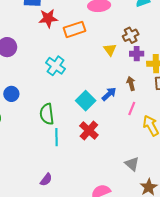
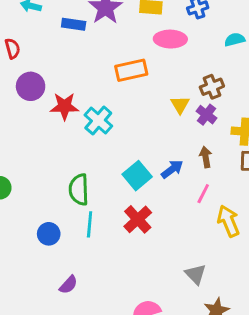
red star: (48, 18) -> (64, 106), moved
purple cross: (137, 54) -> (206, 115), moved, turned 32
blue circle: (11, 94) -> (49, 234), moved

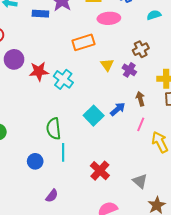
yellow triangle: (180, 105) -> (107, 65), moved
purple cross: (206, 115) -> (129, 70), moved
red cross: (138, 219) -> (100, 171), moved

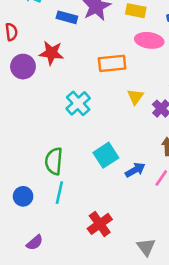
red star: (39, 71) -> (51, 53), moved
blue arrow: (118, 109) -> (135, 170), moved

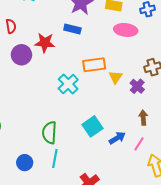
blue rectangle: (67, 17) -> (72, 29), moved
orange rectangle: (112, 63) -> (94, 65), moved

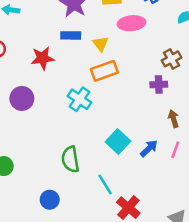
purple circle: (21, 55) -> (22, 98), moved
yellow triangle: (116, 77) -> (101, 44), moved
purple cross: (137, 86) -> (159, 84), turned -32
cyan line: (55, 159) -> (105, 185), moved, turned -30

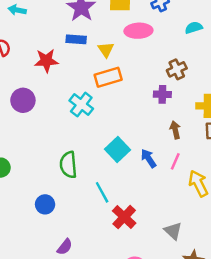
blue arrow: (149, 148) -> (148, 158), turned -84

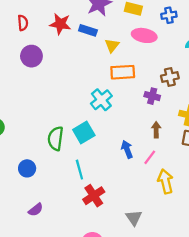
red star: (46, 61) -> (60, 24), moved
orange rectangle: (108, 77) -> (123, 72), moved
purple circle: (23, 100) -> (31, 56), moved
cyan cross: (81, 105) -> (101, 100), moved
cyan square: (118, 150) -> (84, 133), moved

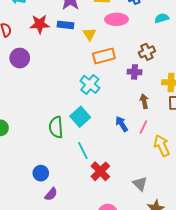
blue circle: (27, 168) -> (41, 173), moved

